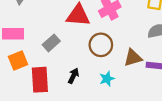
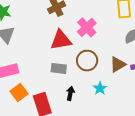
gray rectangle: (51, 43) -> (59, 68), moved, turned 63

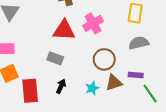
brown circle: (87, 61) -> (104, 59), moved
brown triangle: (118, 64) -> (114, 83), moved

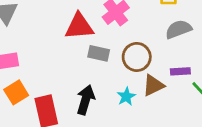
gray rectangle: (55, 58) -> (99, 53), moved
black arrow: (61, 86) -> (86, 100), size x1.5

